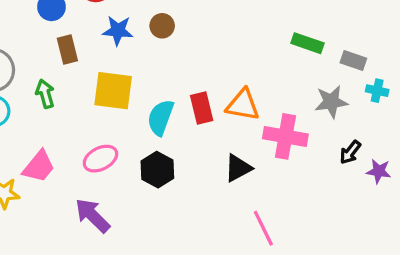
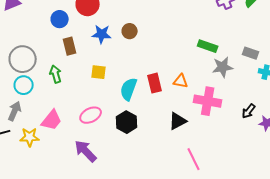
green rectangle: (308, 43) -> (208, 46), moved
yellow square: (113, 91) -> (99, 72), size x0.6
gray star: (331, 102) -> (223, 67), moved
orange triangle: (243, 105) -> (181, 81), size x0.7

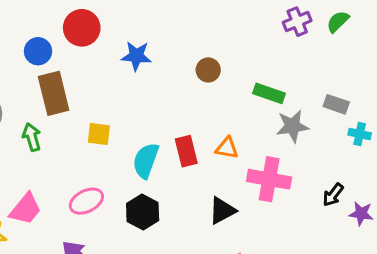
brown circle: (130, 31) -> (208, 70), moved
blue star: (102, 34) -> (136, 56), moved
brown rectangle: (70, 46) -> (54, 93), size x1.5

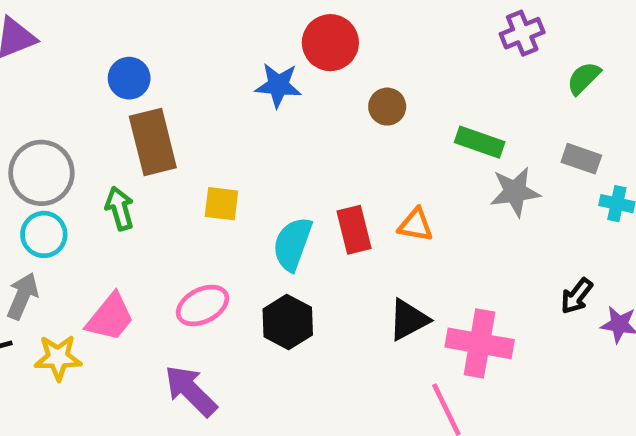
green semicircle: (338, 22) -> (584, 78), moved
red circle: (82, 28) -> (330, 43), moved
pink cross: (269, 179) -> (480, 343), moved

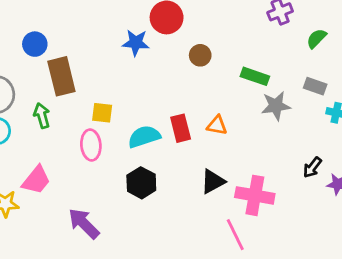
blue circle: (129, 78) -> (35, 44), moved
cyan semicircle: (292, 244) -> (144, 137), turned 52
pink ellipse: (202, 305) -> (91, 145), moved, turned -68

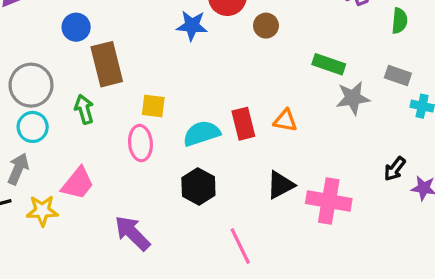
green semicircle: (317, 38) -> (400, 21), turned 140
brown circle: (200, 55) -> (266, 26), moved
pink line: (235, 235) -> (240, 246), moved

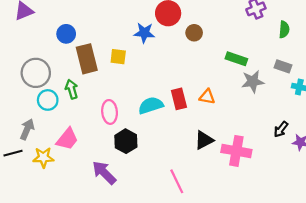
yellow square: (153, 106) -> (118, 57), moved
cyan circle: (33, 127) -> (48, 100), moved
black hexagon: (198, 187) -> (126, 141), moved

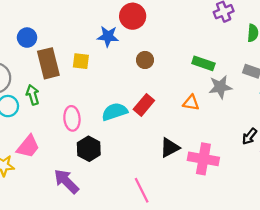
brown circle: (194, 33) -> (145, 60), moved
orange triangle: (207, 97) -> (191, 103), moved
red rectangle: (179, 99) -> (144, 105), turned 54

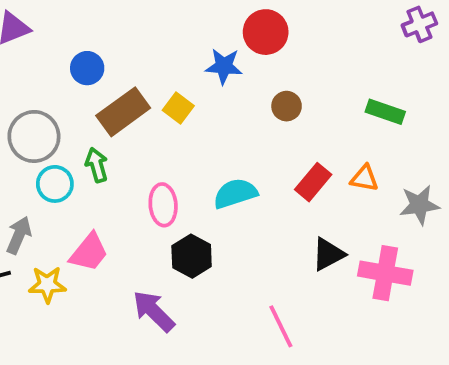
yellow square: (81, 61) -> (178, 108), turned 30
brown rectangle: (48, 63) -> (123, 112), turned 68
gray star: (220, 87) -> (419, 205), moved
red rectangle: (144, 105) -> (313, 182), moved

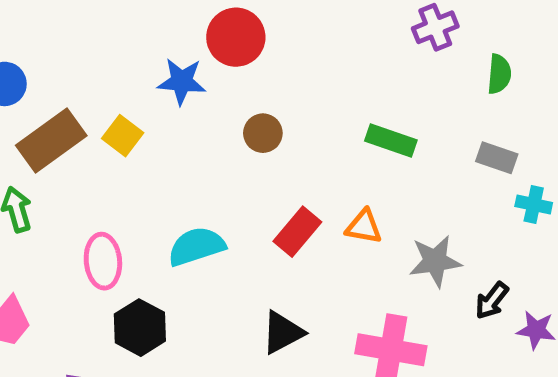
black triangle: (328, 254) -> (283, 333), moved

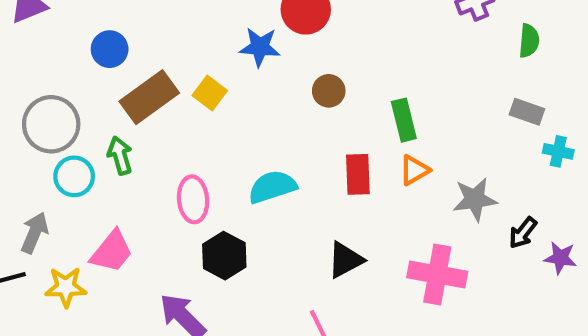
green rectangle: (391, 141) -> (404, 120), moved, turned 57
orange triangle: (364, 227) -> (414, 170), turned -40
red rectangle: (297, 232) -> (358, 174), turned -42

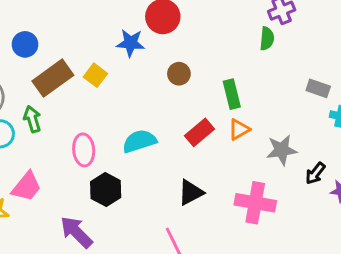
green semicircle: (529, 41) -> (267, 39), moved
red rectangle: (358, 174) -> (199, 132), turned 52

